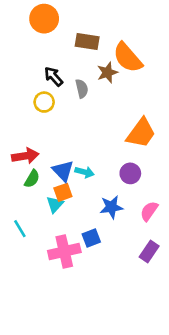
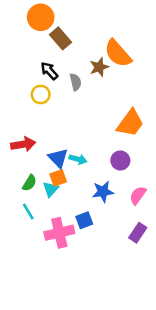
brown rectangle: (87, 41) -> (61, 38), moved, turned 40
green semicircle: (32, 179) -> (29, 183), moved
cyan line: (20, 229) -> (28, 212), moved

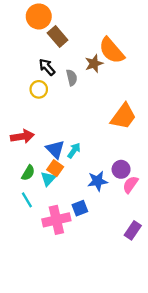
cyan arrow: (78, 159) -> (74, 150), turned -70
purple circle: (120, 160) -> (121, 169), moved
orange square: (58, 178) -> (55, 168), turned -35
purple rectangle: (138, 233) -> (133, 230), moved

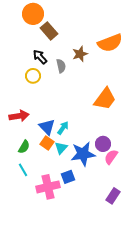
orange semicircle: (112, 51) -> (110, 43), moved, turned -70
cyan triangle: (48, 179) -> (61, 148), moved
blue star: (98, 181) -> (83, 154), size x1.4

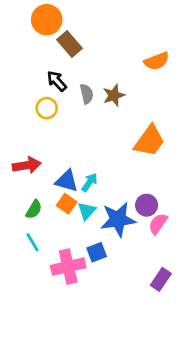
orange semicircle: (110, 43) -> (157, 61), size x0.7
brown star: (80, 54) -> (114, 95), moved
blue triangle: (47, 127) -> (67, 181), turned -30

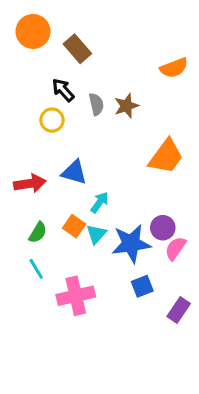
orange circle: (47, 20) -> (33, 31), moved
blue triangle: (67, 181) -> (74, 172), moved
blue square: (97, 252) -> (142, 286), moved

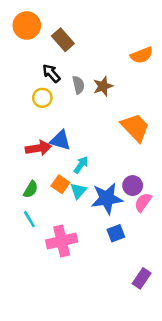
orange trapezoid: (166, 156) -> (135, 127), turned -80
red arrow: (30, 183) -> (38, 148), moved
purple rectangle: (179, 310) -> (142, 278), moved

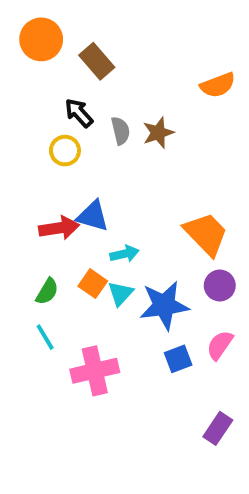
orange trapezoid: (135, 127) -> (206, 234), moved
cyan arrow: (81, 165) -> (124, 254), turned 42
purple circle: (133, 186) -> (220, 285), moved
pink semicircle: (143, 202) -> (220, 345), moved

